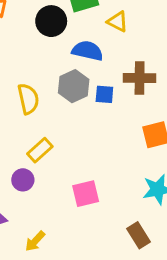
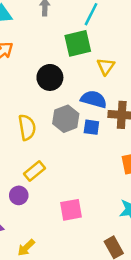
black circle: (51, 21) -> (50, 77), moved
yellow triangle: (118, 22) -> (106, 66), turned 36
blue semicircle: (88, 51) -> (94, 99), moved

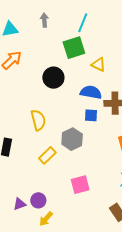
yellow triangle: (106, 66) -> (99, 65), turned -35
gray hexagon: (66, 119) -> (72, 139), moved
purple circle: (19, 195) -> (38, 200), moved

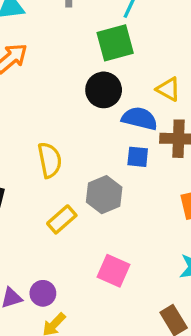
yellow triangle: (99, 65) -> (168, 89), moved
black circle: (53, 78) -> (104, 90), moved
pink square: (80, 185) -> (114, 271), turned 36

